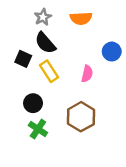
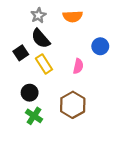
black square: (23, 59) -> (21, 53), turned 32

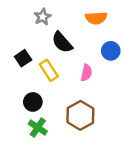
orange semicircle: (73, 16) -> (96, 18), moved
black semicircle: (41, 39) -> (62, 42), moved

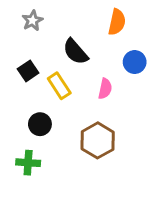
gray star: (43, 17) -> (33, 21), moved
orange semicircle: (96, 18) -> (117, 22), turned -75
green cross: (38, 128) -> (28, 163), moved, turned -30

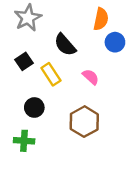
gray star: (33, 21) -> (28, 18), size x1.5
blue circle: (135, 62) -> (115, 42), moved
pink semicircle: (105, 89) -> (91, 77), turned -60

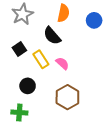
orange semicircle: (101, 19) -> (63, 13), moved
blue circle: (115, 42) -> (94, 20), moved
pink semicircle: (91, 77) -> (62, 63), moved

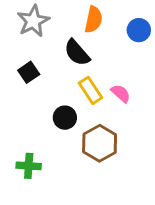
yellow rectangle: (41, 59) -> (91, 90), moved
pink semicircle: (62, 63) -> (121, 93), moved
black circle: (28, 86) -> (65, 118), moved

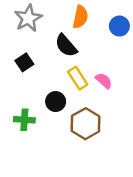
green cross: (29, 166) -> (24, 120), moved

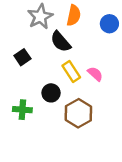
gray star: (28, 18) -> (40, 17), moved

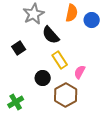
orange semicircle: (74, 15) -> (72, 13), moved
pink semicircle: (95, 74) -> (80, 72), moved, turned -104
green cross: (22, 110) -> (16, 102), moved, turned -35

